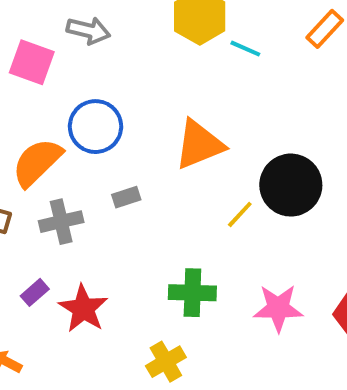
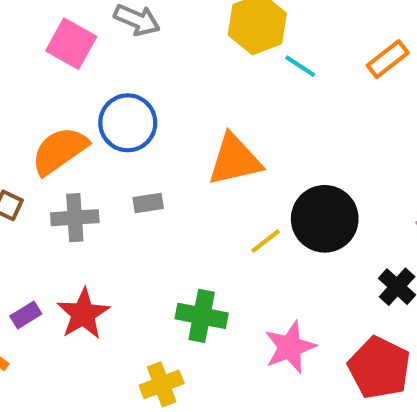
purple rectangle: (35, 292) -> (26, 315), moved
pink star: (278, 308) -> (290, 347), turned -30

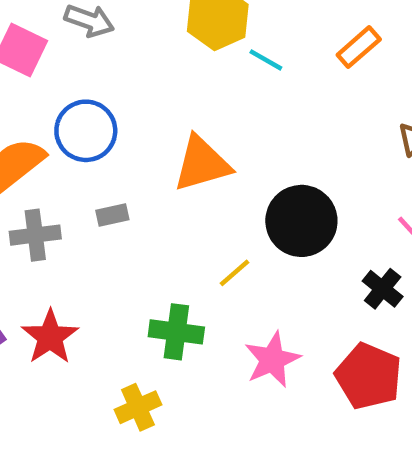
yellow line: (266, 241) -> (234, 273), moved

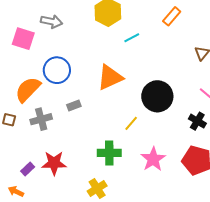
cyan line: (266, 60) -> (132, 38), moved, turned -49
red star: (50, 337) -> (54, 163), turned -30

